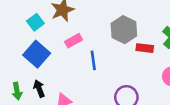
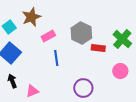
pink rectangle: (74, 41) -> (48, 36), moved

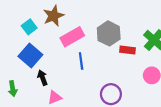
pink rectangle: (48, 36) -> (72, 37), size x1.5
black arrow: (12, 81) -> (42, 78), moved

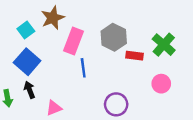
pink rectangle: (72, 37) -> (73, 41), turned -40
black arrow: (42, 78) -> (30, 90), moved

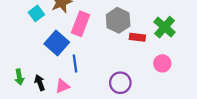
blue square: (27, 62) -> (57, 43), moved
blue line: (83, 68) -> (75, 63), moved
black arrow: (30, 90) -> (40, 83), moved

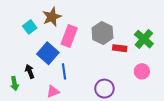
black arrow: (40, 83) -> (30, 71), moved

